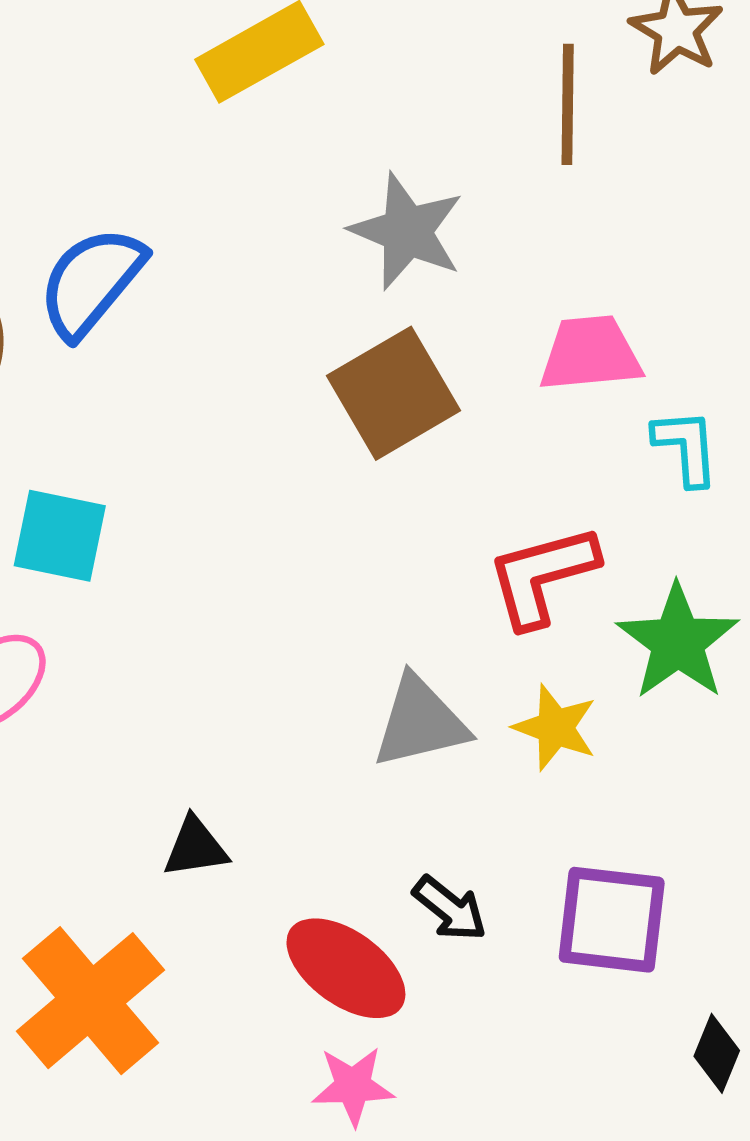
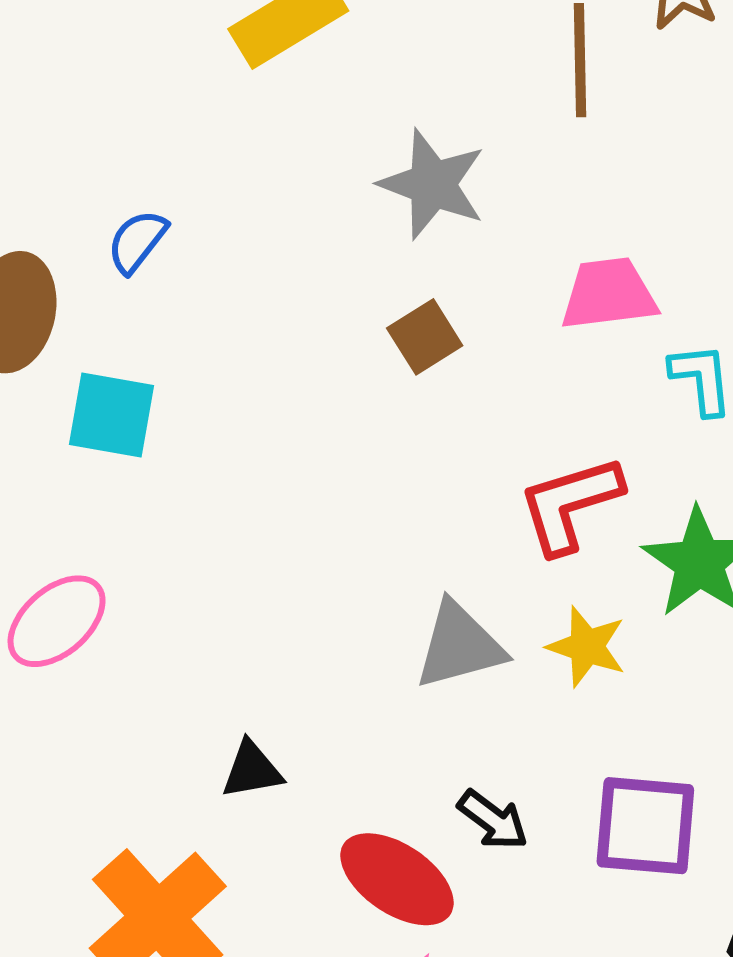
blue semicircle: (91, 282) -> (137, 241), size x0.6
brown square: (393, 393) -> (425, 337), size x0.6
cyan square: (60, 536) -> (111, 415), moved

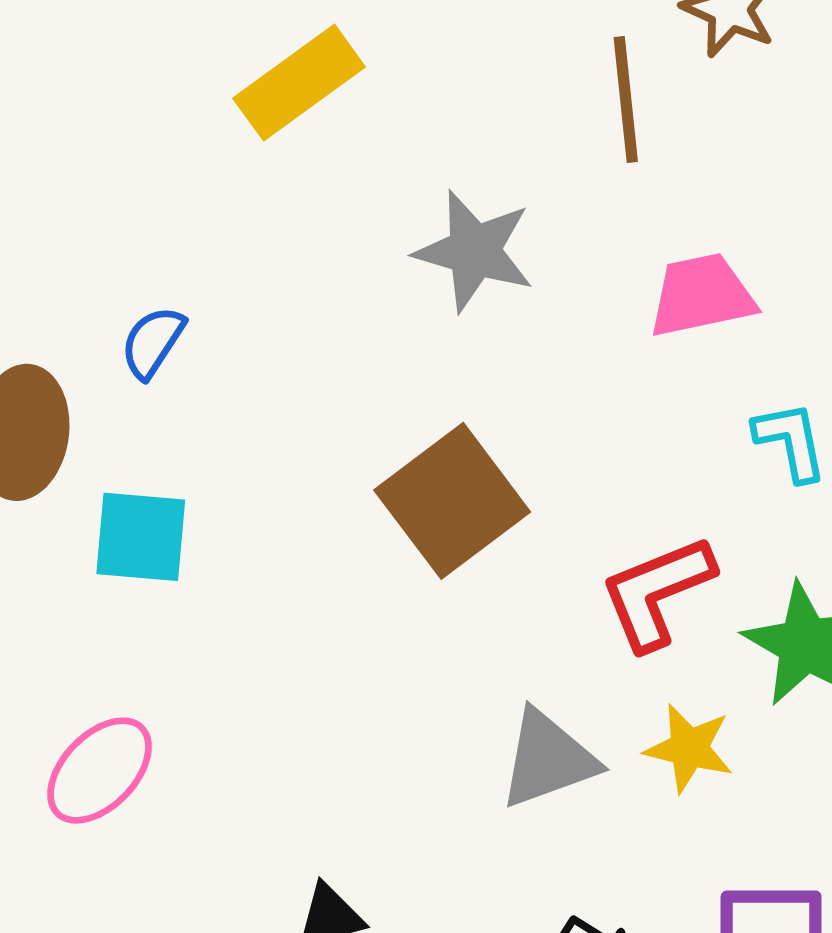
pink trapezoid: (609, 294) -> (702, 295), moved
brown square: (425, 337) -> (452, 501), moved, size x1.8

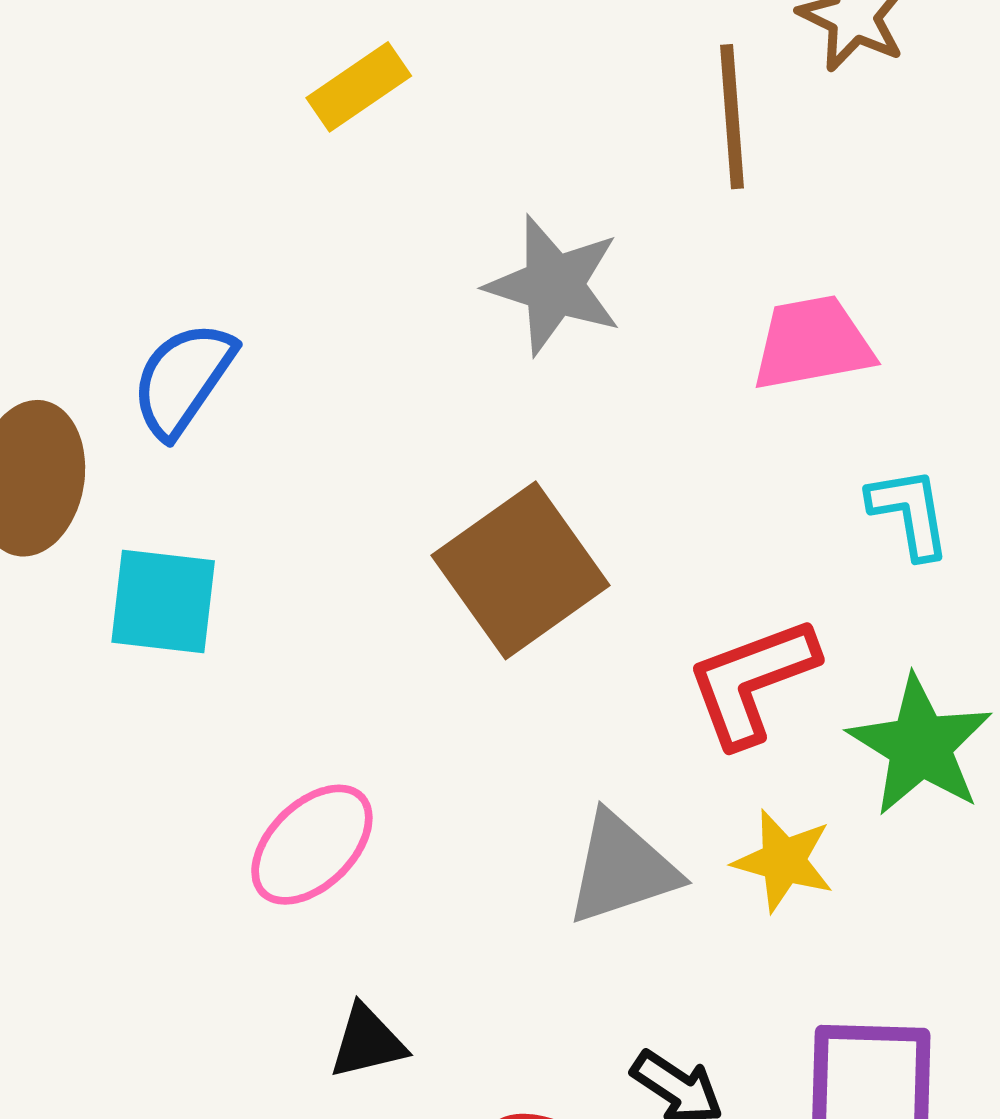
yellow rectangle: (299, 83) -> (359, 87), size x0.7
blue semicircle: (153, 342) -> (183, 379), size x1.4
pink ellipse: (99, 771) -> (312, 845), moved

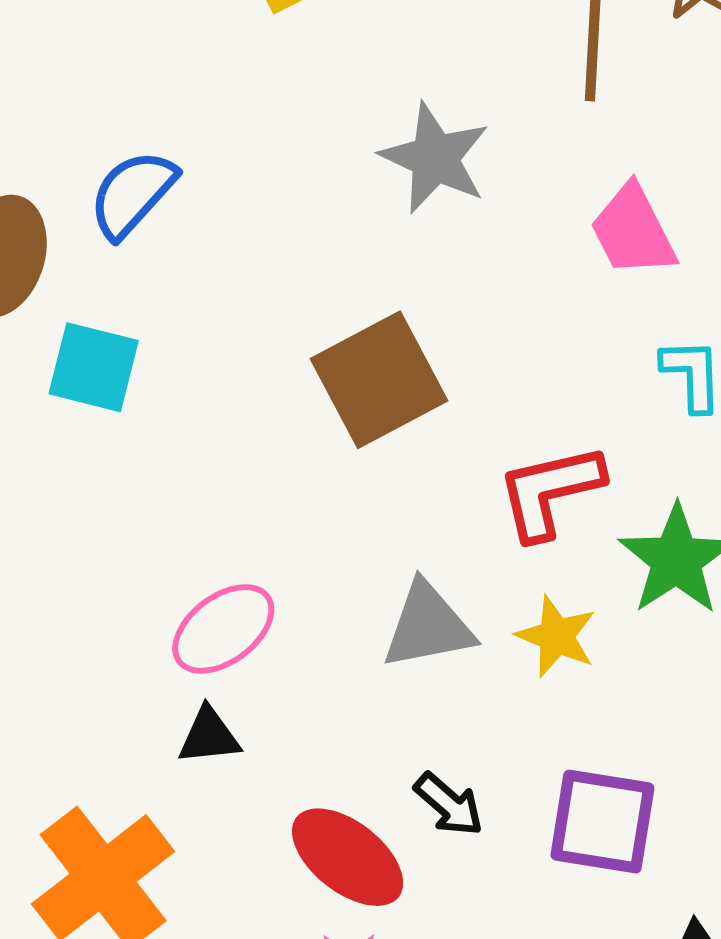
pink trapezoid: (812, 343) -> (633, 231), turned -114
pink ellipse: (312, 845) -> (223, 629), moved

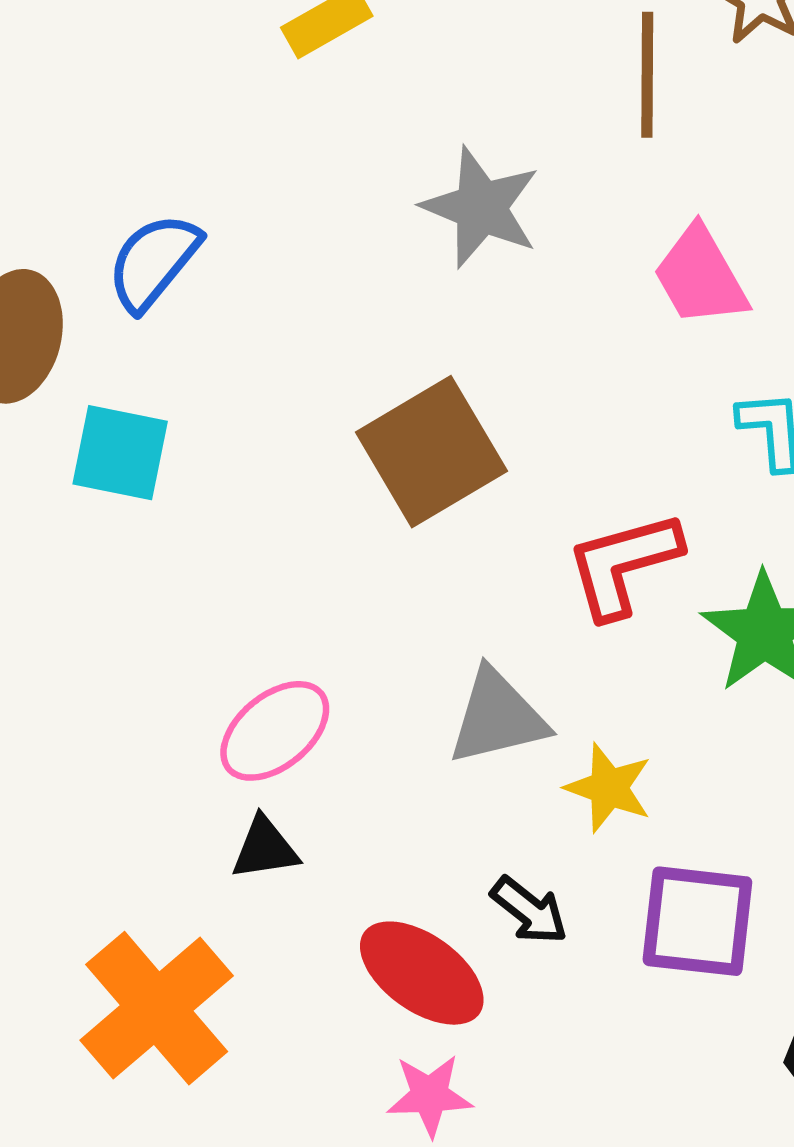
yellow star: (556, 636) -> (609, 788), moved

